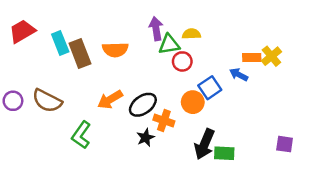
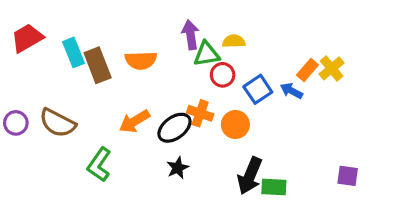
orange rectangle: (252, 58) -> (307, 70), turned -48
blue square: (210, 88) -> (258, 89), moved
orange cross: (164, 120) -> (200, 113), moved

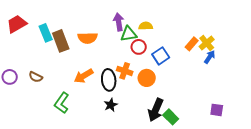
blue arrow: (291, 91) -> (210, 57), moved, turned 96
brown semicircle: (57, 123) -> (36, 77), size x0.6
black ellipse: (174, 128) -> (109, 80), turned -60
green rectangle: (274, 187) -> (171, 117), turned 42

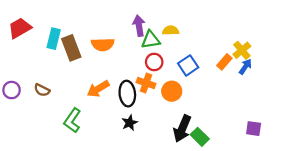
cyan rectangle: (46, 33) -> (54, 39), turned 36
orange rectangle: (192, 44) -> (224, 62), moved
red circle: (139, 47) -> (154, 62), moved

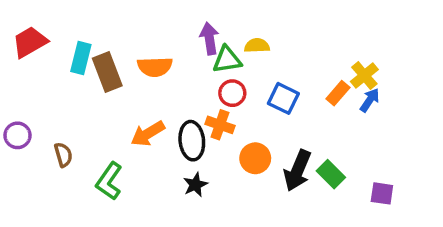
blue square: (188, 65) -> (283, 98), turned -30
brown semicircle: (42, 90) -> (63, 155), moved, turned -133
orange circle: (172, 91) -> (255, 158), moved
black arrow: (182, 129) -> (297, 171), moved
green rectangle: (200, 137) -> (331, 174), moved

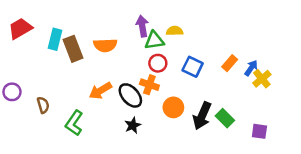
yellow cross: (364, 76) -> (262, 79), moved
black ellipse: (192, 141) -> (130, 95), turned -35

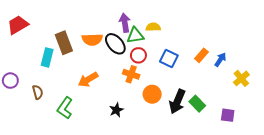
cyan rectangle: (55, 39) -> (47, 57), moved
yellow cross: (262, 79) -> (241, 78), moved
black ellipse: (130, 95) -> (115, 44), moved

